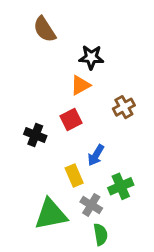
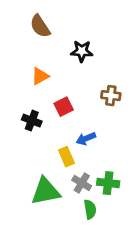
orange triangle: (80, 85) -> (40, 76), moved
brown cross: (124, 107) -> (111, 96), turned 36
blue arrow: (96, 155) -> (86, 139), turned 36
green cross: (121, 186) -> (108, 183), moved, turned 30

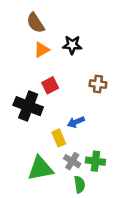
orange triangle: (40, 76) -> (42, 50), moved
red square: (64, 107) -> (50, 85), moved
black cross: (32, 121) -> (28, 106), size x1.6

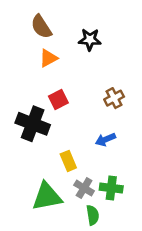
black star: (72, 45) -> (90, 40), moved
brown cross: (98, 84) -> (114, 98), turned -35
blue arrow: (76, 122) -> (105, 139), moved

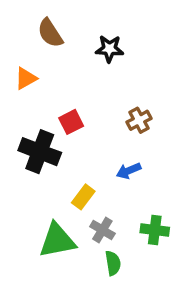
orange triangle: (48, 58) -> (26, 78), moved
yellow rectangle: (68, 161) -> (83, 197), turned 60
green cross: (111, 188) -> (155, 230), moved

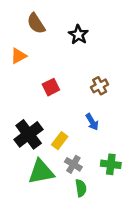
black star: (109, 49) -> (78, 35), turned 30
black cross: (40, 152) -> (29, 134), moved, turned 32
blue arrow: (129, 171) -> (92, 122), turned -98

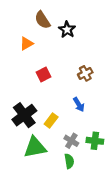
brown semicircle: (36, 23) -> (42, 20), moved
orange triangle: (19, 56) -> (26, 44), moved
gray cross: (73, 164) -> (71, 141), moved

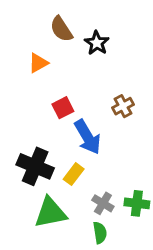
blue arrow: (79, 104) -> (88, 137), moved, size x1.6
black cross: (24, 115) -> (35, 166), turned -30

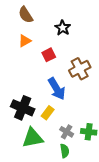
brown semicircle: (61, 29) -> (26, 15), moved
brown cross: (123, 106) -> (80, 69), size x1.5
red square: (63, 108) -> (49, 55), moved

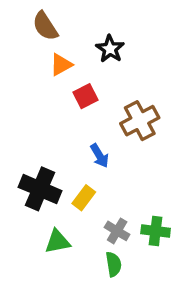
orange triangle: (25, 41) -> (61, 65), moved
blue arrow: (57, 89) -> (100, 156), size x0.6
green triangle: (33, 138) -> (57, 241), size x0.7

